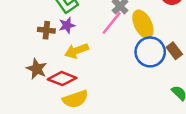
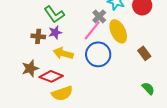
yellow arrow: (77, 51) -> (63, 53), turned 36
blue circle: (150, 52) -> (98, 54), moved
brown star: (37, 69) -> (30, 68), turned 30

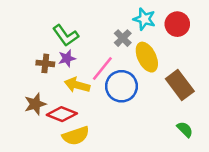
pink line: (92, 30) -> (102, 69), moved
brown rectangle: (144, 53) -> (180, 85), size x1.6

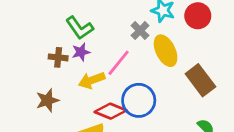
yellow arrow: (77, 85) -> (92, 80), turned -35
blue circle: (121, 86) -> (139, 100), moved
red diamond: (62, 114) -> (110, 111), moved

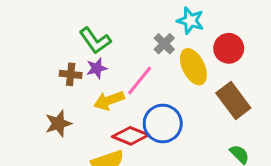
red circle: (198, 16) -> (229, 48), moved

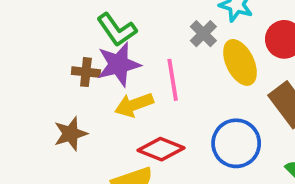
purple star: (97, 68) -> (119, 64), size x1.6
pink line: (140, 81) -> (173, 80), turned -48
blue circle: (163, 124) -> (236, 143), moved

